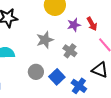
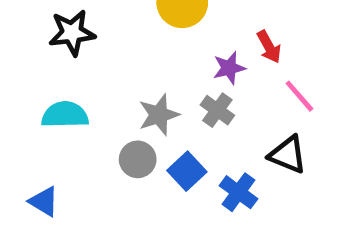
purple star: (74, 25) -> (229, 68), moved
gray star: (45, 40) -> (159, 115), moved

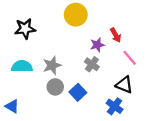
gray star: (159, 115) -> (52, 65), moved
blue cross: (238, 192) -> (115, 106), moved

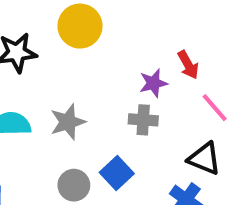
yellow circle: (76, 15) -> (80, 26), moved
gray cross: (92, 64) -> (143, 120), turned -32
gray circle: (55, 87) -> (74, 185), moved

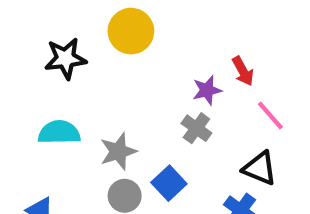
gray cross: (143, 120) -> (196, 128), turned 32
gray star: (68, 122) -> (118, 151), moved

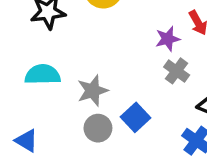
gray cross: (196, 128) -> (177, 71), moved

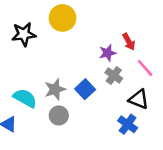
cyan semicircle: (43, 75) -> (25, 98), moved, turned 30
blue square: (135, 117) -> (85, 89), moved

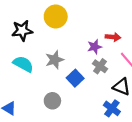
red arrow: (129, 42) -> (113, 37), turned -56
gray star: (55, 89) -> (55, 60), moved
cyan semicircle: (25, 98) -> (23, 64), moved

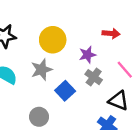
yellow circle: (56, 16) -> (53, 40), moved
red arrow: (113, 37) -> (111, 34), moved

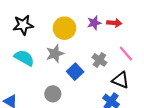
purple star: (87, 55) -> (94, 23), moved

